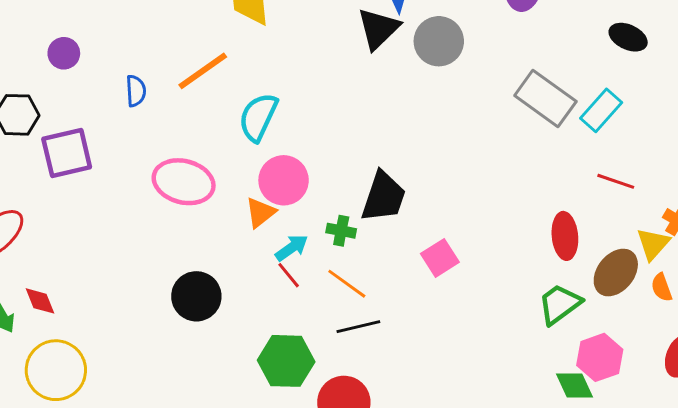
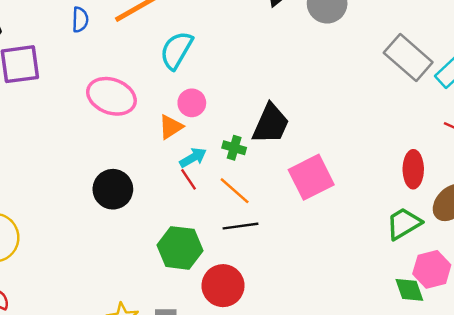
pink circle: (284, 180) -> (192, 103), size x0.7
pink square: (440, 258) -> (311, 177), size x1.5

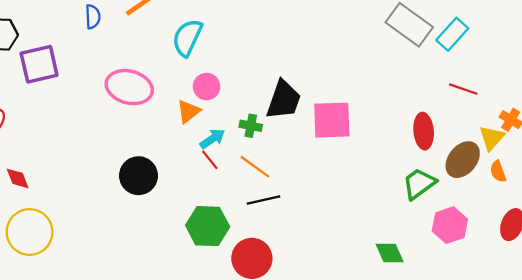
pink square: (311, 177) -> (332, 120), moved, turned 30
green diamond: (409, 290) -> (390, 253), moved

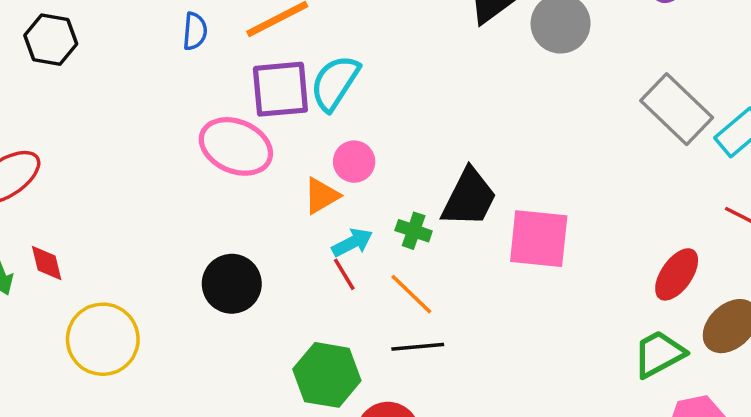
purple square: (39, 64) -> (280, 89), moved
red ellipse: (424, 131) -> (677, 274), turned 32
yellow circle: (30, 232) -> (103, 339), moved

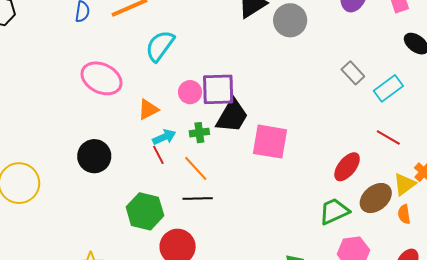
purple square: (280, 89) -> (218, 89), moved
gray rectangle: (677, 109) -> (353, 73), size x0.6
pink circle: (354, 162) -> (190, 92), moved
green cross: (414, 231) -> (199, 133), turned -30

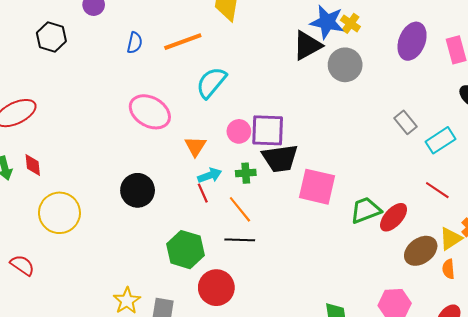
orange triangle: (148, 109) -> (195, 146), turned -35
black trapezoid: (232, 116) -> (280, 158), turned 48
green trapezoid: (334, 211) -> (366, 210), moved

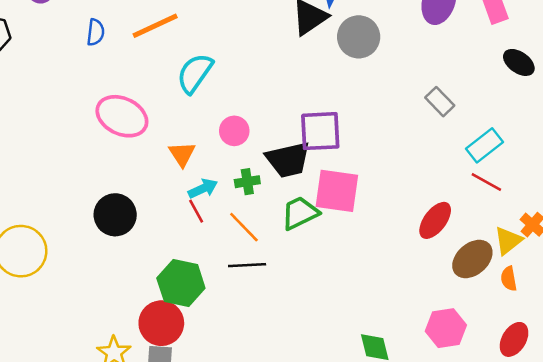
purple square: (268, 130) -> (320, 131), moved
cyan rectangle: (440, 140) -> (485, 145), moved
green trapezoid: (366, 210) -> (300, 213), moved
red circle: (216, 288) -> (161, 323), moved

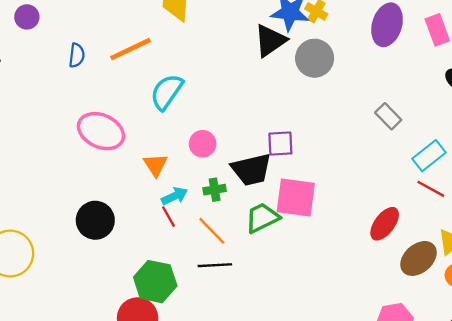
purple square: (320, 131) -> (280, 144), size x0.7

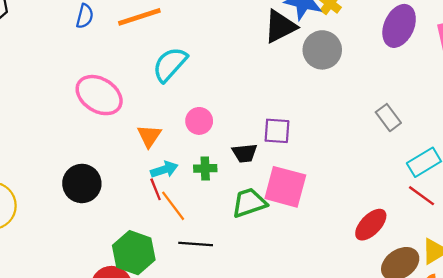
black trapezoid: (251, 170) -> (245, 153), size x0.6
orange line: (212, 231) -> (173, 206), moved

